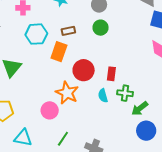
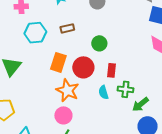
green circle: (101, 28) -> (99, 43), moved
orange rectangle: (59, 52) -> (58, 62), moved
pink circle: (50, 110) -> (63, 115), moved

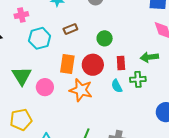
green arrow: (140, 104) -> (149, 57), moved, turned 42
pink circle: (63, 115) -> (45, 87), moved

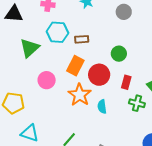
brown rectangle: (70, 29) -> (82, 39), moved
green triangle: (22, 76) -> (30, 48), moved
cyan semicircle: (117, 86) -> (102, 107), moved

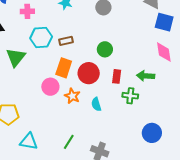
pink circle: (47, 80) -> (50, 87), moved
orange star: (80, 95) -> (72, 96), size x0.7

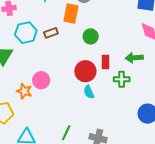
orange rectangle: (64, 68) -> (71, 13), moved
red circle: (89, 73) -> (85, 71), moved
orange star: (72, 96) -> (24, 91), moved

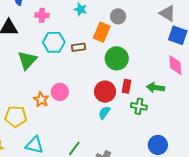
green circle: (91, 36) -> (117, 58), size x1.5
cyan semicircle: (89, 92) -> (104, 113), turned 48

